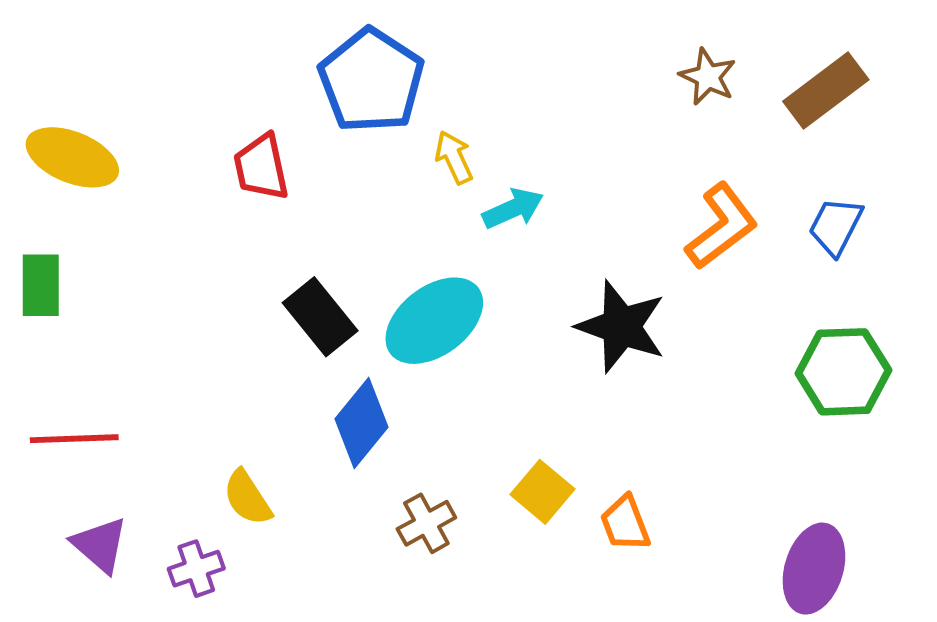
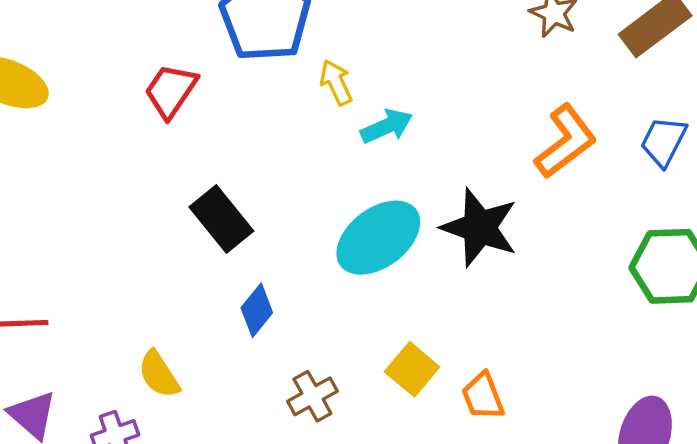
red trapezoid: (261, 167) -> (171, 91), turned 46
cyan ellipse: (434, 321) -> (378, 238), moved
blue diamond: (361, 423) -> (257, 310), size x0.7

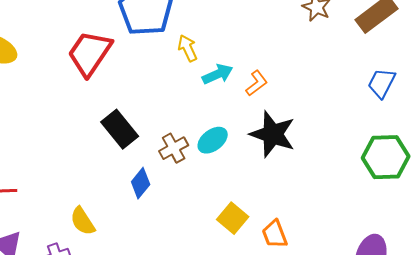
red trapezoid: (171, 91) -> (90, 53), size x1.4
orange L-shape: (566, 141) -> (257, 83), moved, size x0.6
cyan ellipse: (378, 238) -> (213, 140), size x0.6
brown cross: (312, 396) -> (174, 148), moved

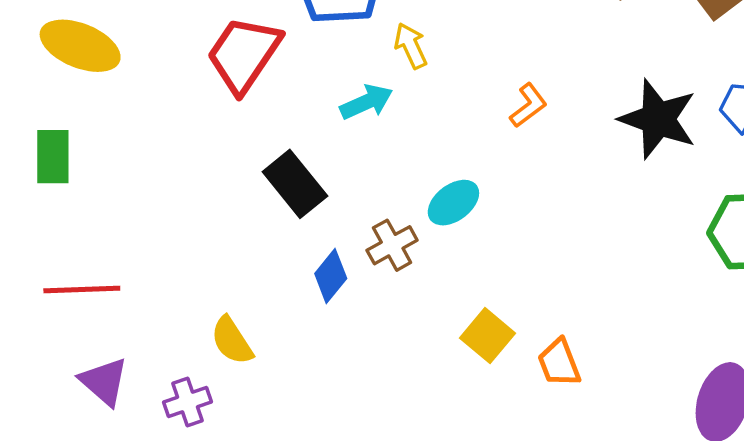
cyan arrow: (218, 74) -> (366, 102), moved
black star: (273, 134) -> (658, 119), moved
brown cross: (174, 148) -> (392, 245), moved

